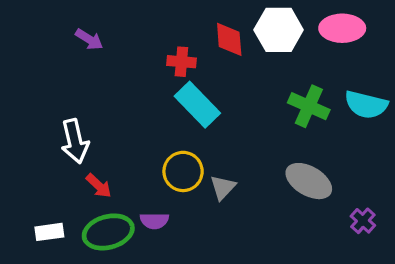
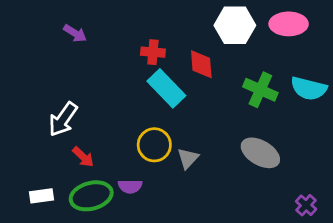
red diamond: (229, 39) -> (201, 64), moved
white arrow: (75, 141) -> (63, 119), turned 48
purple cross: (363, 221) -> (306, 205), moved

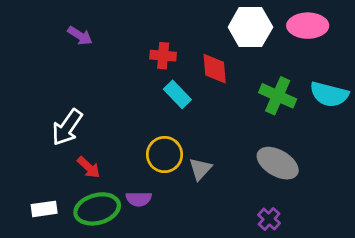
cyan rectangle: (166, 88) -> (177, 94), size x0.7
purple cross: (306, 205) -> (269, 219), moved

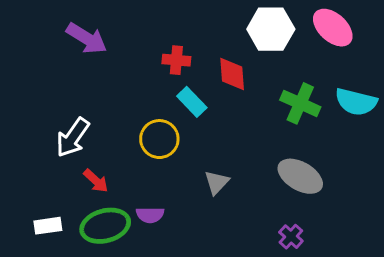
pink ellipse: (308, 26) -> (333, 28), turned 42
purple arrow: (80, 36) -> (87, 38), size x1.5
yellow circle: (164, 155) -> (159, 139), moved

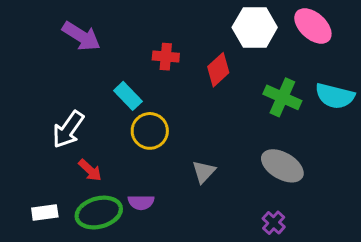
red diamond: (232, 74) -> (218, 70), turned 52
cyan rectangle: (192, 102) -> (128, 96), moved

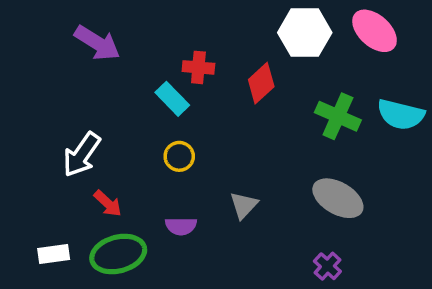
cyan rectangle: (128, 96) -> (172, 99), moved
yellow circle: (150, 131) -> (179, 156), size x0.7
purple semicircle: (141, 202) -> (181, 226), moved

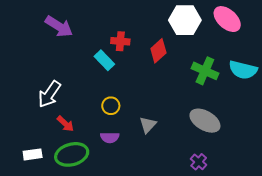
yellow circle: (179, 156) -> (111, 106), moved

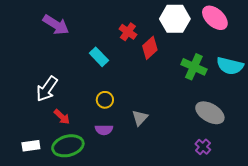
red cross: (120, 41) -> (128, 32), moved, turned 30
gray ellipse: (205, 121) -> (210, 113), moved
purple cross: (199, 162) -> (203, 147), moved

